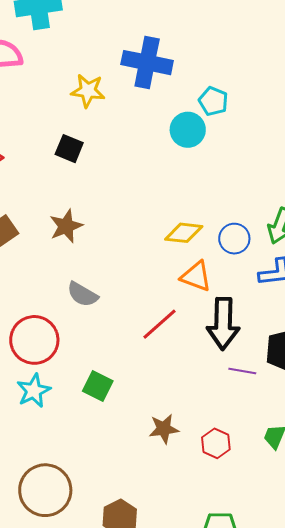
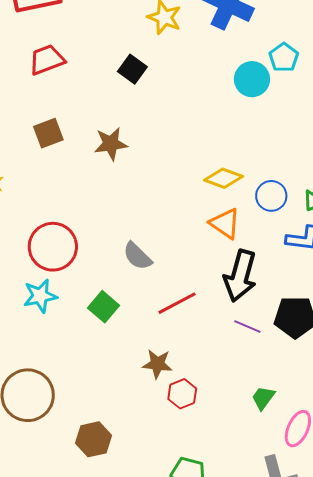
gray semicircle: (82, 294) -> (137, 256), moved
red line: (159, 324) -> (177, 303), moved
red hexagon: (216, 443) -> (182, 394), moved

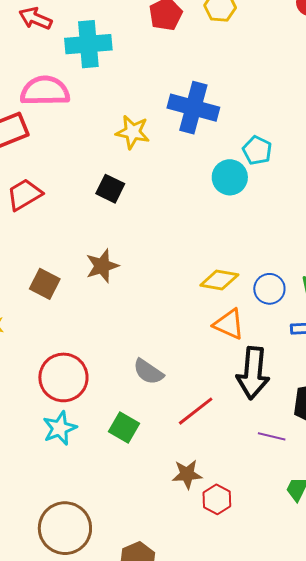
brown square: (48, 133) -> (45, 284), moved, turned -32
purple line: (247, 327) -> (272, 436), moved

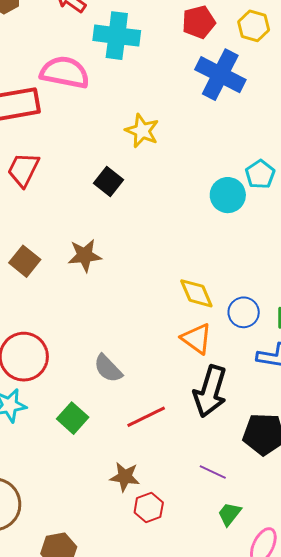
blue cross: (193, 108) -> (220, 75), moved
red trapezoid: (24, 195) -> (23, 170), turned -45
yellow diamond: (219, 280) -> (196, 293), turned 45
purple line: (272, 436) -> (213, 472), moved

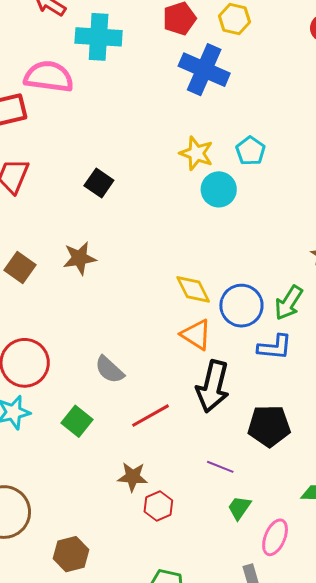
yellow star: (142, 131) -> (196, 153), moved
cyan pentagon: (260, 174) -> (251, 151), moved
blue circle: (244, 312) -> (241, 306), size x1.4

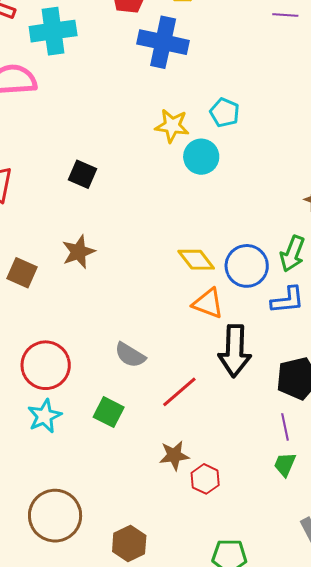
purple line: (220, 467) -> (285, 427), moved, turned 68

